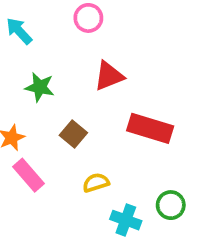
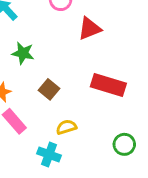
red triangle: (109, 76) -> (90, 29), moved
cyan cross: (126, 220) -> (49, 155), moved

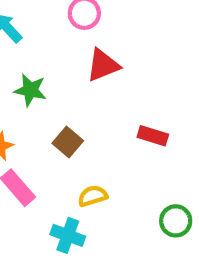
red triangle: (90, 29) -> (103, 65), moved
red rectangle: (108, 85) -> (153, 136), size x0.6

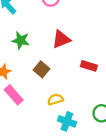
red triangle: (103, 65) -> (61, 39), moved
cyan cross: (68, 235) -> (67, 121), moved

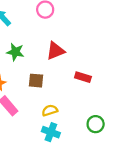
brown square: (41, 69) -> (36, 81), turned -35
cyan cross: (67, 121) -> (51, 132), moved

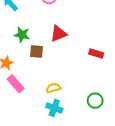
red rectangle: (83, 77) -> (96, 54), moved
brown square: (36, 81) -> (37, 51), moved

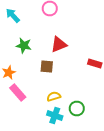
brown square: (37, 51) -> (47, 66), moved
green circle: (95, 101) -> (77, 108), moved

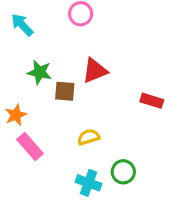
brown square: (47, 66) -> (65, 91), moved
yellow semicircle: (54, 96) -> (89, 137), moved

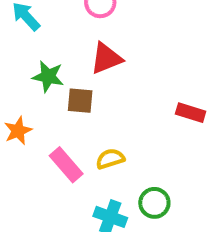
red triangle: (95, 71) -> (106, 58), moved
pink rectangle: (30, 147) -> (66, 165), moved

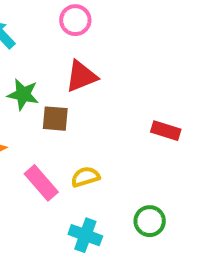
green circle: (154, 203) -> (150, 221), moved

